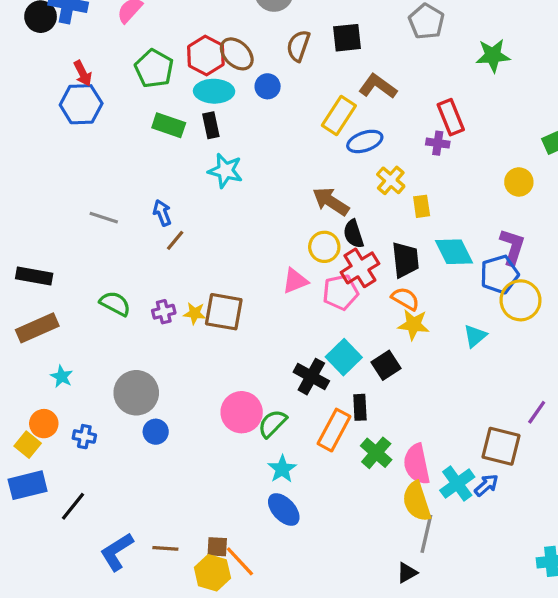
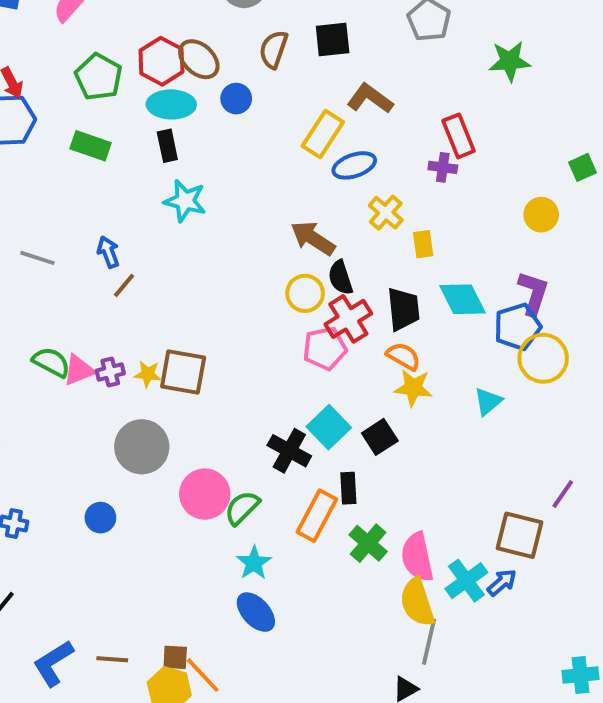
green rectangle: (169, 125) -> (91, 146), moved
pink triangle: (295, 281) -> (79, 370), moved
gray circle: (136, 393) -> (142, 447), moved

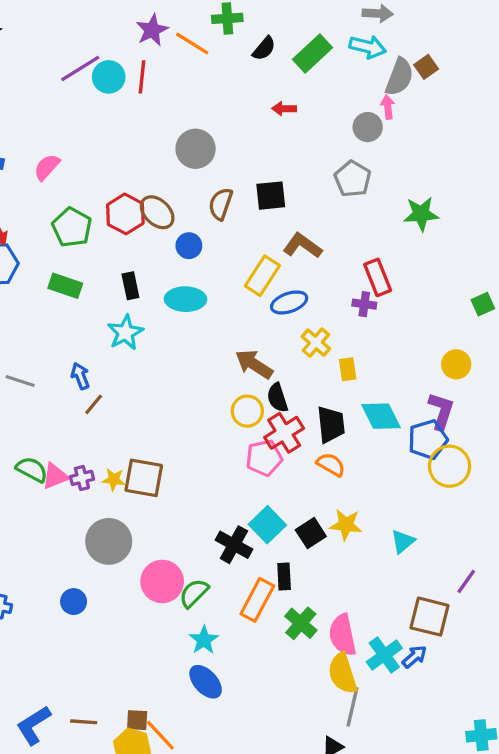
cyan ellipse: (171, 104) -> (186, 299), moved
cyan star: (185, 201) -> (125, 333), moved, turned 30
yellow circle: (541, 215) -> (456, 364), moved
yellow star: (413, 388) -> (346, 525), moved
cyan triangle: (488, 402) -> (403, 541), moved

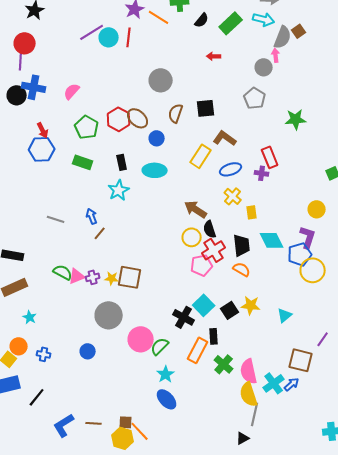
blue ellipse: (289, 302) -> (231, 169), moved

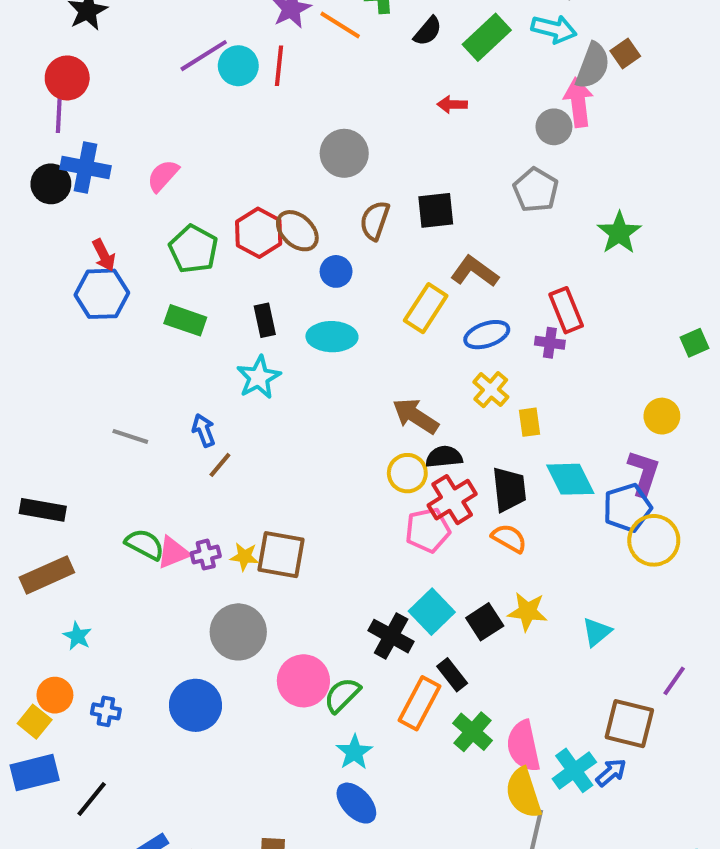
pink arrow: (276, 55) -> (578, 102), size x1.6
green star: (296, 119) -> (619, 233), turned -30
black semicircle: (210, 229) -> (444, 457), turned 102
black rectangle: (214, 336) -> (452, 675), turned -35
blue circle: (88, 351) -> (195, 705), size x1.6

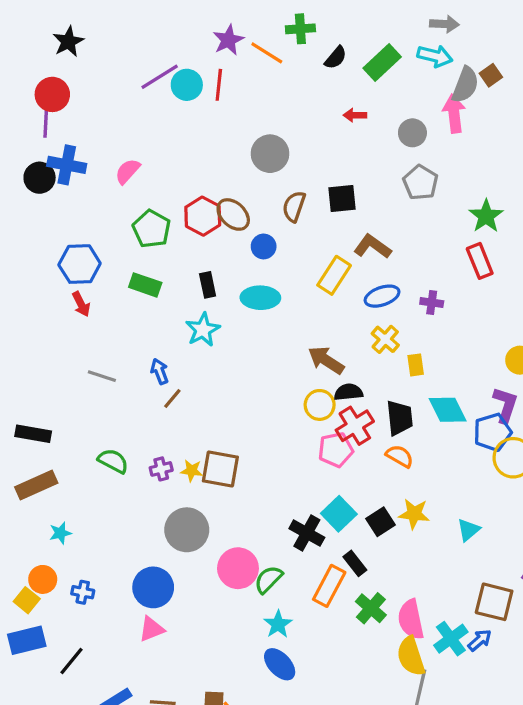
gray circle: (554, 127) -> (412, 133), moved
red arrow: (104, 255) -> (81, 304), moved
red rectangle: (566, 310) -> (480, 261), moved
pink triangle: (173, 553) -> (152, 629), moved
cyan star: (77, 636) -> (60, 533), turned 30

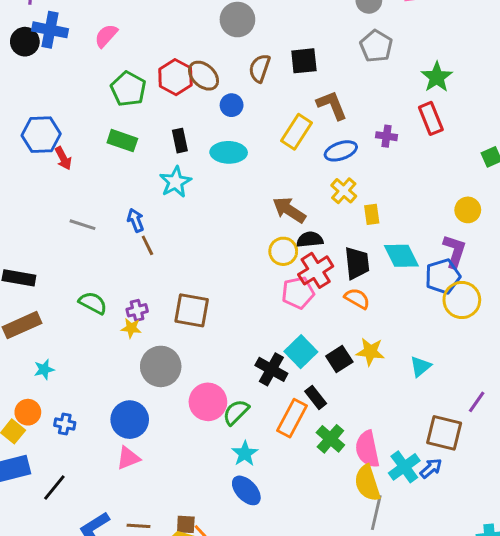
brown L-shape: (372, 246) -> (332, 105), turned 32
blue hexagon: (80, 264) -> (41, 135), moved
purple cross: (432, 303) -> (387, 136), moved
brown line: (172, 399) -> (147, 245), turned -66
yellow star: (192, 471) -> (131, 328), moved

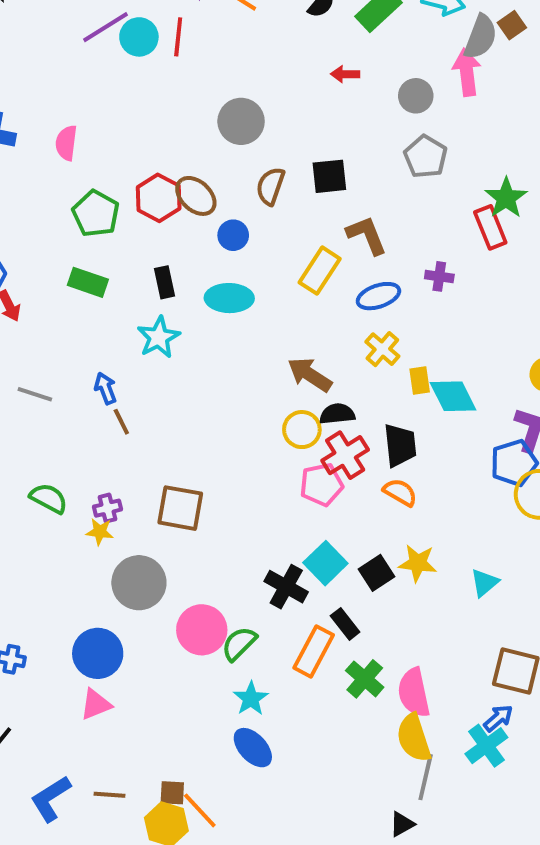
pink semicircle: (106, 36) -> (66, 143), turned -35
red rectangle: (431, 118) -> (490, 227), moved
cyan diamond: (401, 256) -> (453, 396), moved
cyan cross: (404, 467) -> (486, 746), moved

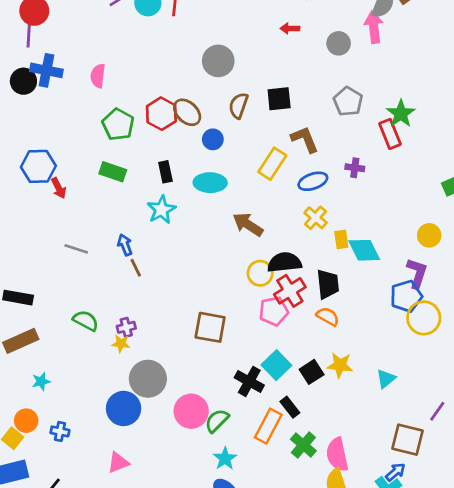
gray pentagon: (426, 157) -> (348, 101), moved
brown arrow: (310, 375) -> (248, 225), moved
black semicircle: (337, 414) -> (284, 262), size x1.4
brown square: (180, 508) -> (210, 327), moved
blue circle: (98, 653) -> (124, 408), moved

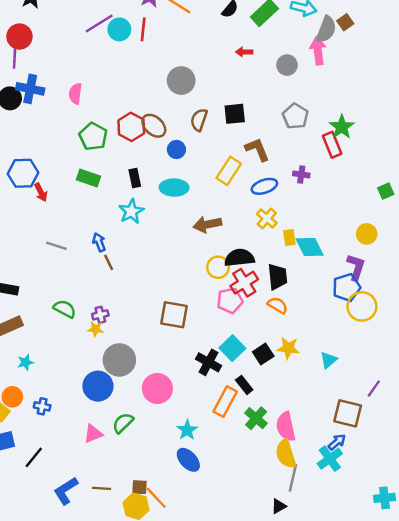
brown arrow: (248, 225) -> (207, 224), turned -44
green semicircle: (217, 421) -> (123, 423), moved

